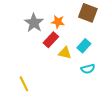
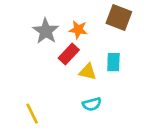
cyan rectangle: (84, 46) -> (113, 62), turned -40
cyan semicircle: (88, 69) -> (92, 104), moved

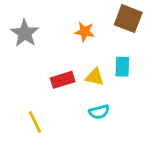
gray star: (46, 31) -> (25, 33), moved
red rectangle: (69, 54) -> (63, 80), moved, turned 30

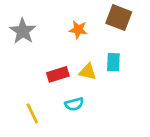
cyan semicircle: (99, 112) -> (74, 104), moved

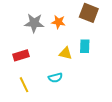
gray star: (23, 31) -> (34, 23), moved, turned -30
red rectangle: (58, 74) -> (21, 55), moved

